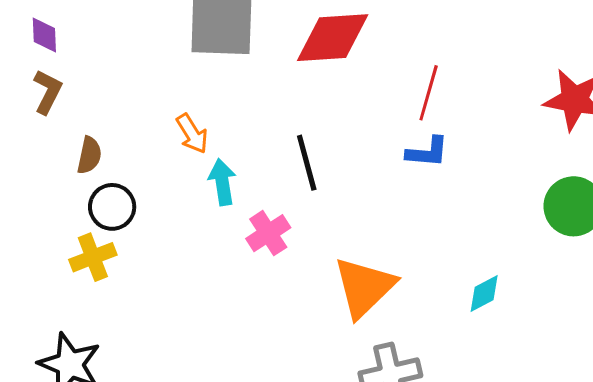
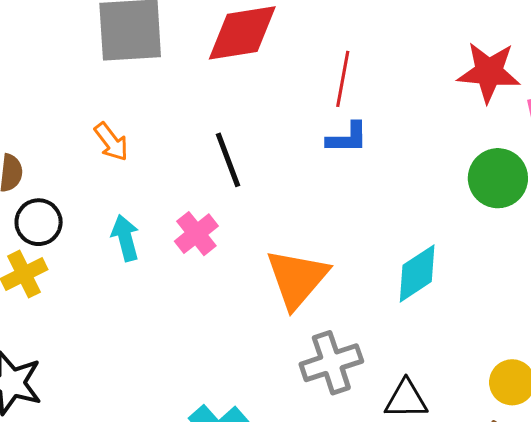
cyan arrow: (222, 182) -> (125, 238), moved
cyan diamond: (484, 294) -> (417, 273), size x1.5

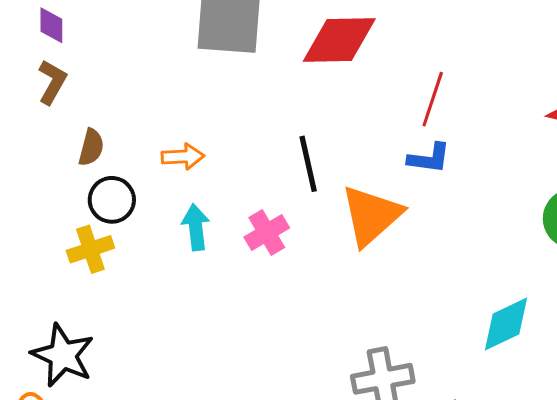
orange arrow: (111, 142) -> (183, 157), moved, turned -63
cyan diamond: (417, 273) -> (506, 324), moved
orange triangle: (297, 278) -> (371, 215), moved

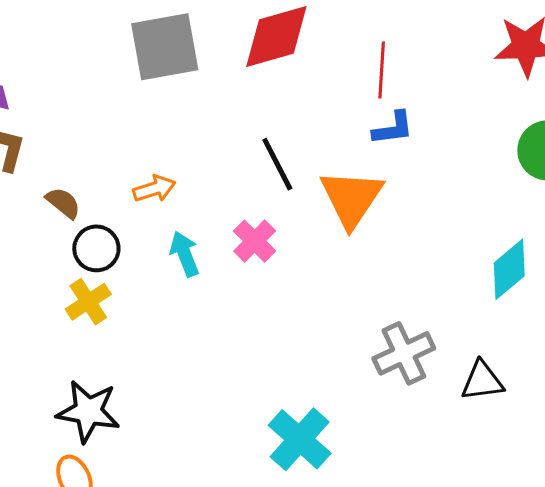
brown semicircle: (91, 147) -> (63, 203), turned -51

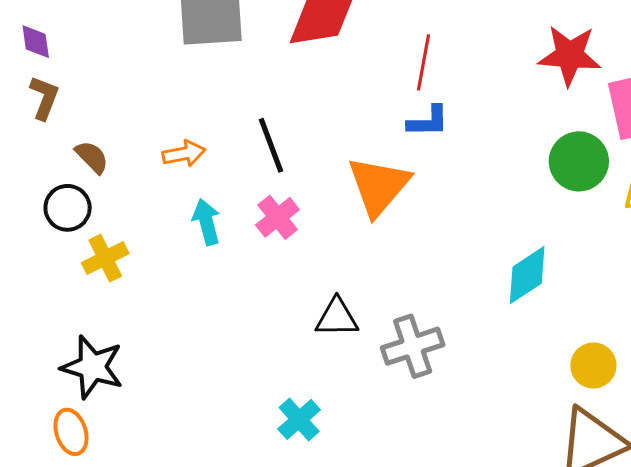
black line: (277, 164) -> (271, 145), moved
black circle: (96, 248) -> (68, 208), moved
black triangle: (482, 381) -> (337, 318), moved
cyan cross: (300, 439) -> (299, 419), size x0.7

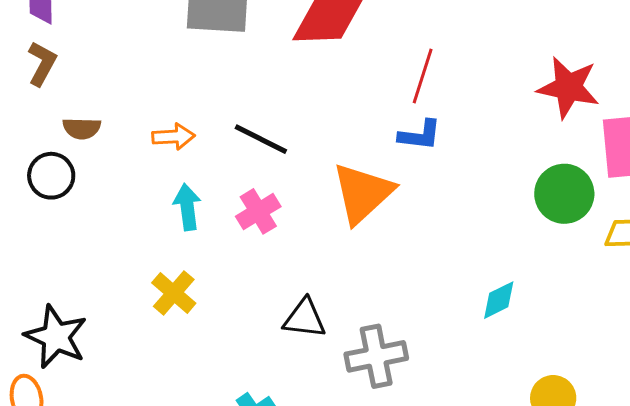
black line: (271, 145) -> (261, 139), turned -50
brown semicircle: (92, 157) -> (82, 128), turned 129
yellow cross: (105, 258) -> (174, 293), moved, turned -30
cyan diamond: (527, 275) -> (499, 300), size x0.7

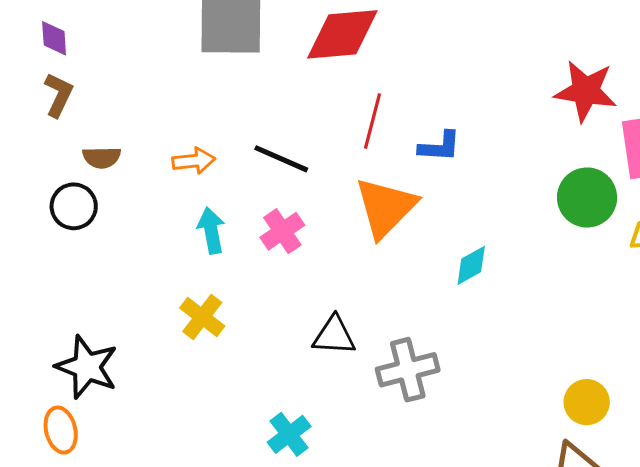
red line: (423, 76) -> (372, 121), moved
cyan diamond: (499, 300) -> (471, 265), moved

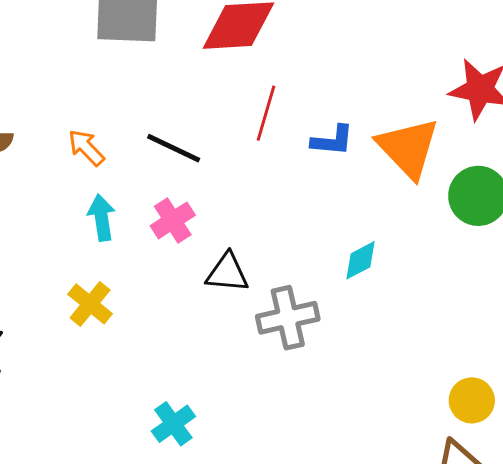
orange arrow: (194, 161) -> (86, 148), turned -129
orange triangle: (386, 207) -> (408, 148), moved, turned -30
black triangle: (334, 336) -> (227, 273), moved
gray cross: (408, 370) -> (288, 318), moved

